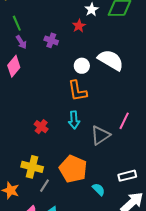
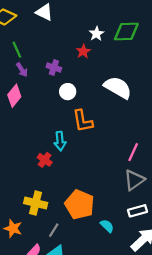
white circle: (82, 66) -> (68, 92), moved
cyan arrow: (74, 120) -> (60, 141), moved
gray triangle: (100, 135) -> (134, 180), moved
gray line: (45, 186) -> (54, 230), moved

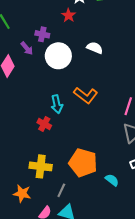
purple arrow: (22, 70) -> (27, 48), moved
white semicircle: (118, 87) -> (95, 48), moved, size x0.6
white circle: (68, 92) -> (58, 56), size x1.6
orange L-shape: (83, 121) -> (86, 95), moved, turned -35

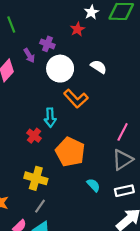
orange L-shape: (86, 95) -> (76, 99), moved
orange pentagon: (83, 163) -> (70, 152), moved
yellow cross: (41, 166) -> (36, 178), moved
cyan semicircle: (112, 180) -> (93, 185), moved

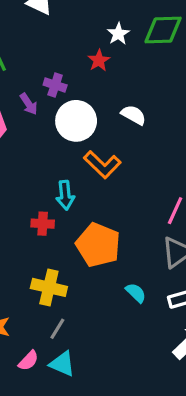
red cross: (34, 136) -> (43, 224), turned -32

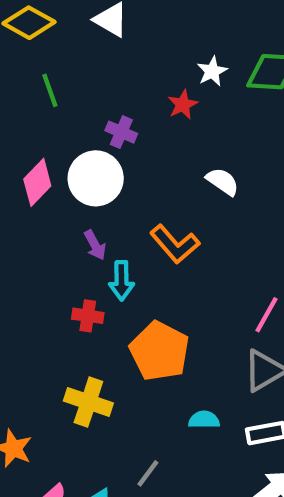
purple arrow: (29, 104) -> (95, 245), moved
white circle: (76, 121) -> (96, 178), moved
cyan semicircle: (136, 293) -> (204, 420), turned -50
gray line: (57, 329) -> (148, 473), moved

